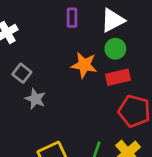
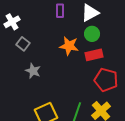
gray square: (22, 73) -> (23, 44), moved

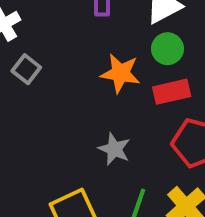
gray star: (33, 71) -> (114, 149), moved

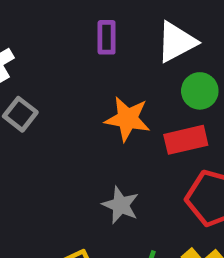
green circle: (168, 49) -> (200, 91), moved

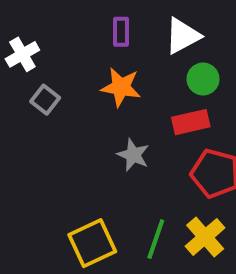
orange star: (128, 119) -> (121, 87), moved
gray star: (121, 205) -> (133, 155), moved

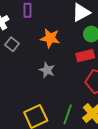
purple rectangle: (121, 32) -> (27, 10), moved
gray star: (133, 155) -> (47, 70), moved

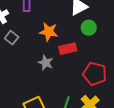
red rectangle: (85, 56) -> (68, 49), moved

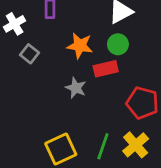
green circle: (89, 28) -> (118, 44), moved

